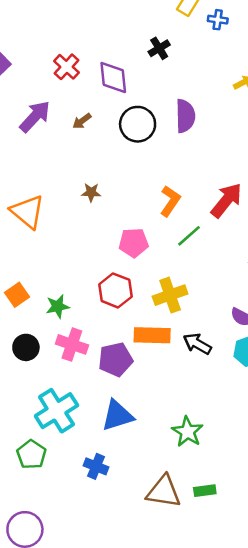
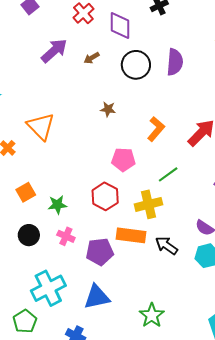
brown star: (91, 192) -> (108, 109), moved
green line: (189, 236) -> (168, 174), moved
pink cross: (72, 344) -> (66, 236), size x0.7

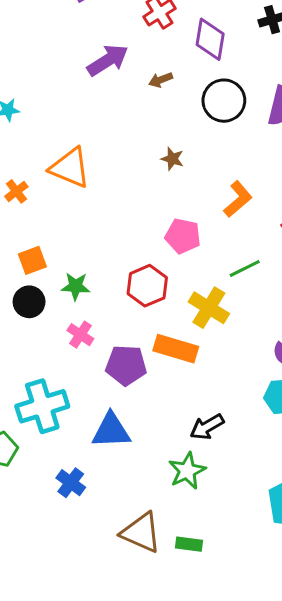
orange triangle: (41, 126) -> (70, 168), turned -32
yellow cross: (149, 204) -> (209, 308), turned 36
black circle: (29, 235) -> (29, 302), moved
black arrow: (166, 246) -> (207, 427), moved, turned -75

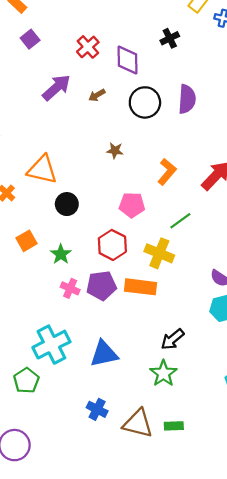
green star: (76, 286) -> (61, 254), turned -30
black circle: (29, 302) -> (67, 204), moved
purple pentagon: (126, 365) -> (101, 286), moved
blue cross: (71, 483) -> (97, 409), moved

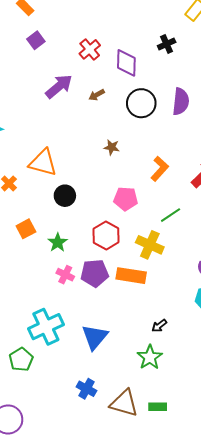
black arrow: (172, 339) -> (159, 326), size x0.7
blue triangle: (104, 354) -> (95, 337), turned -40

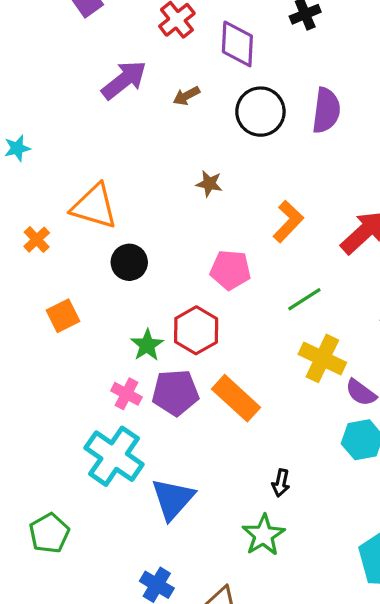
green star: (58, 242) -> (147, 345), moved
yellow cross: (150, 245) -> (322, 358), moved
orange rectangle: (131, 276) -> (236, 398), turned 32
black arrow: (159, 326) -> (281, 483), turned -42
cyan cross: (46, 327) -> (114, 456), moved, turned -32

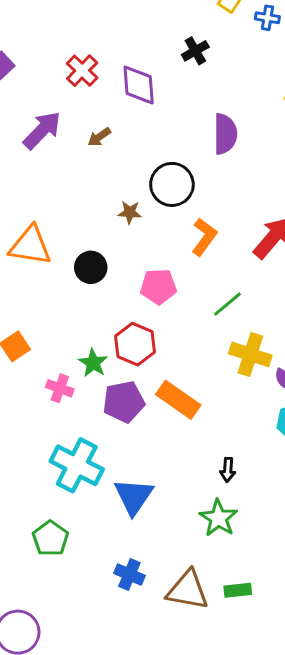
black circle: (260, 112) -> (172, 184), moved
black circle: (129, 262) -> (91, 267), moved
pink cross: (126, 394) -> (60, 388), moved
green pentagon: (49, 533) -> (51, 538), moved

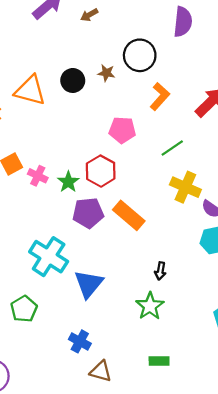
black circle: (91, 267) -> (73, 80), moved
pink cross: (60, 388) -> (38, 176), moved
brown triangle: (188, 590) -> (101, 371), moved, size x0.7

